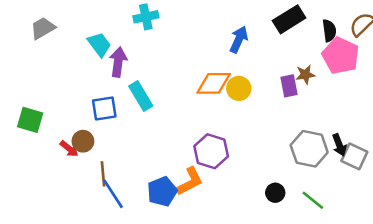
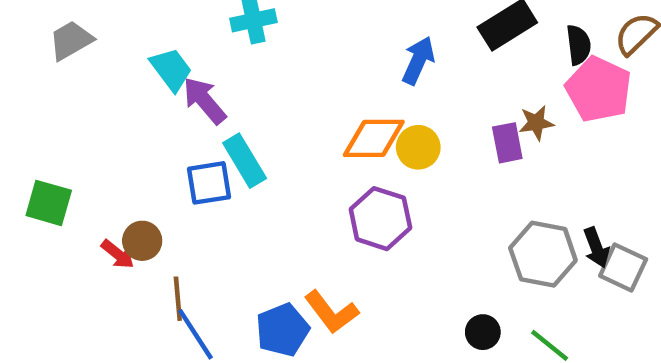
purple arrow: (118, 62) -> (205, 101), turned -48
blue square: (104, 109) -> (209, 183), moved
purple hexagon: (211, 151) -> (380, 219), moved
orange L-shape: (190, 181) -> (331, 312), turned 80

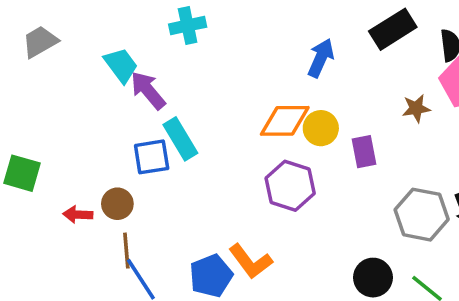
purple rectangle: (507, 143) -> (364, 152), moved
brown circle: (142, 241) -> (117, 204), moved
red arrow: (118, 254) -> (78, 215), turned 144
black circle: (483, 332) -> (373, 278), size x1.4

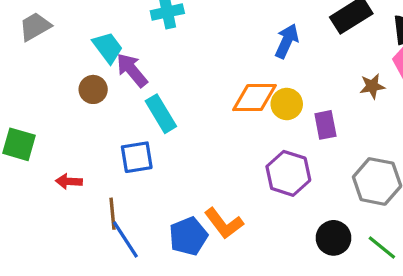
blue square: (152, 157) -> (137, 157), moved
purple hexagon: (290, 186) -> (288, 173), moved
brown circle: (117, 204) -> (93, 89), moved

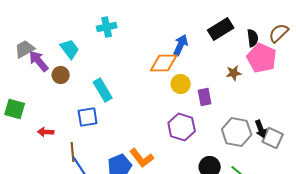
gray trapezoid: (35, 27) -> (25, 49), moved
purple arrow: (132, 70) -> (39, 61), moved
orange diamond: (254, 98) -> (164, 63), moved

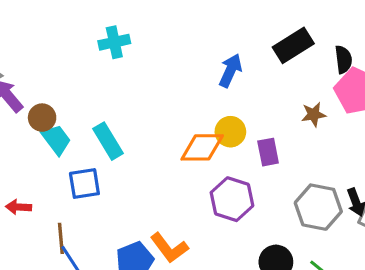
cyan trapezoid: (70, 49) -> (56, 140), moved
orange diamond: (164, 63) -> (202, 147), moved

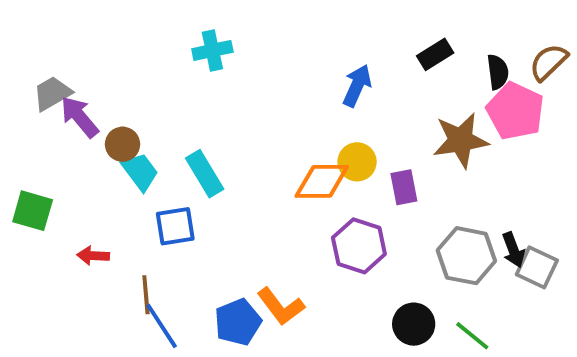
black rectangle: (293, 45) -> (435, 54), size x0.7
brown star: (314, 114) -> (461, 140), size x1.8

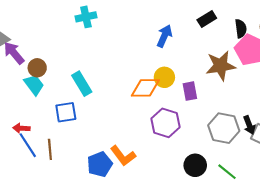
cyan trapezoid: (140, 172) -> (34, 85), moved
blue line: (162, 326) -> (28, 145), moved

